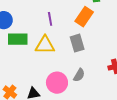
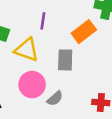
pink circle: (57, 83) -> (32, 85), moved

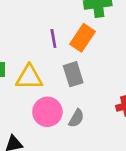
purple line: (43, 21) -> (53, 38), moved

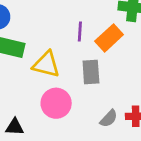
gray semicircle: (76, 118) -> (109, 118), moved

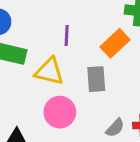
purple line: (80, 31) -> (67, 36), moved

